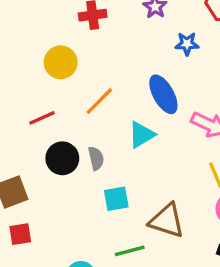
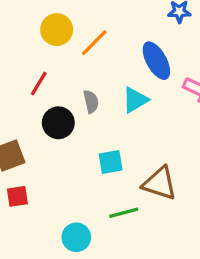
orange line: (99, 101) -> (94, 43), moved
red line: (42, 118) -> (39, 84), turned -35
gray semicircle: (96, 158) -> (91, 102), moved

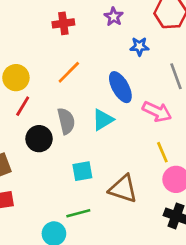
yellow circle: (57, 30) -> (16, 78), moved
gray semicircle: (91, 102) -> (66, 121), size x1.4
green line: (124, 213) -> (78, 213), moved

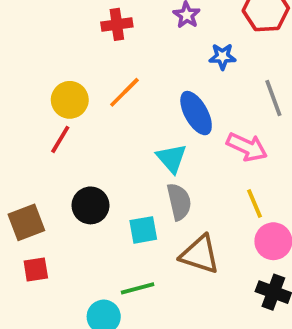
yellow circle: (16, 78) -> (70, 100), moved
cyan triangle: (103, 120) -> (172, 158), turned -40
gray semicircle: (66, 121) -> (179, 202), moved
black circle: (39, 139) -> (90, 205), moved

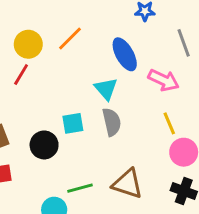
black circle: (90, 205) -> (44, 145), moved
cyan square: (143, 230) -> (73, 123), moved
brown triangle: (200, 254) -> (128, 184), moved

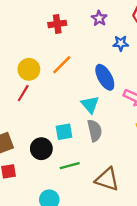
green line: (80, 188) -> (70, 166), moved

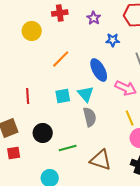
red cross: (57, 24) -> (60, 13), moved
yellow circle: (29, 69) -> (32, 31), moved
red line: (23, 93) -> (28, 96), moved, turned -35
cyan square: (64, 132) -> (63, 96), moved

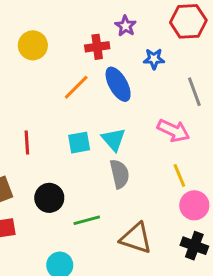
red cross: (60, 13) -> (97, 47), moved
blue ellipse: (99, 70) -> (118, 84), moved

